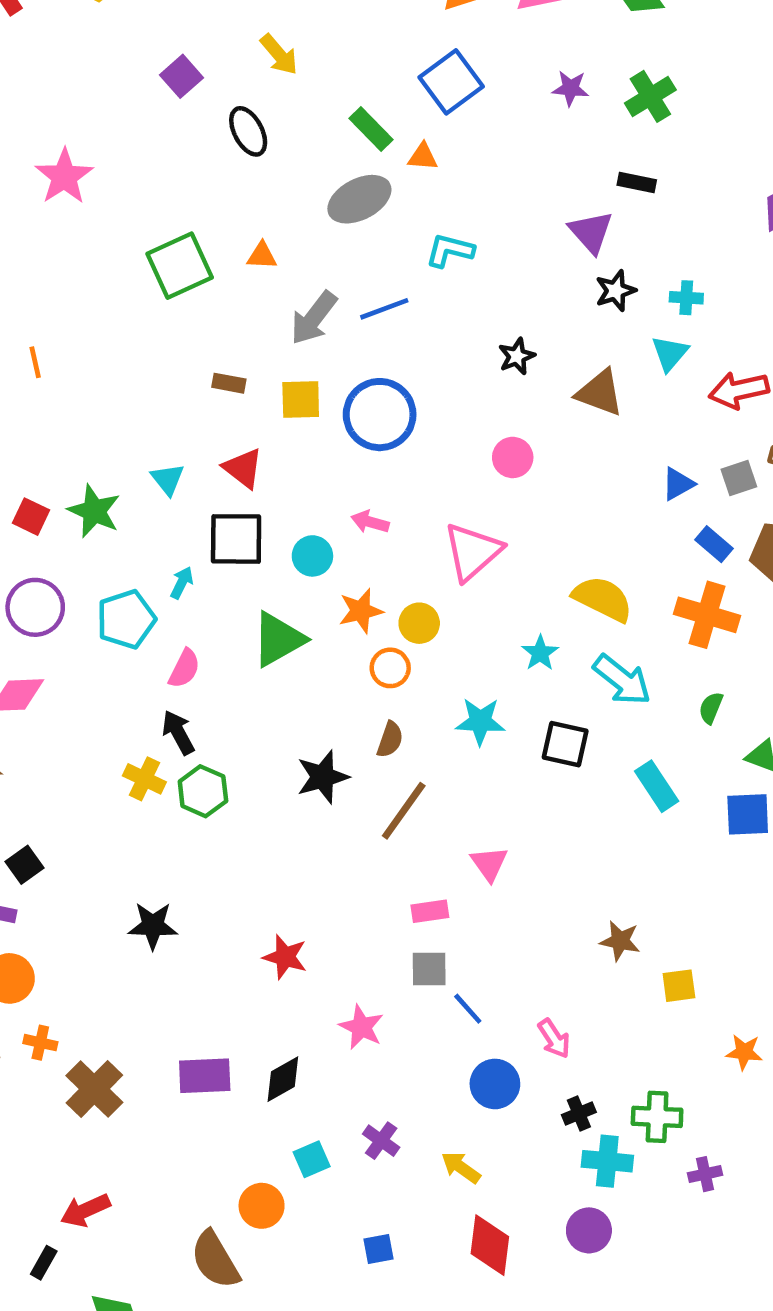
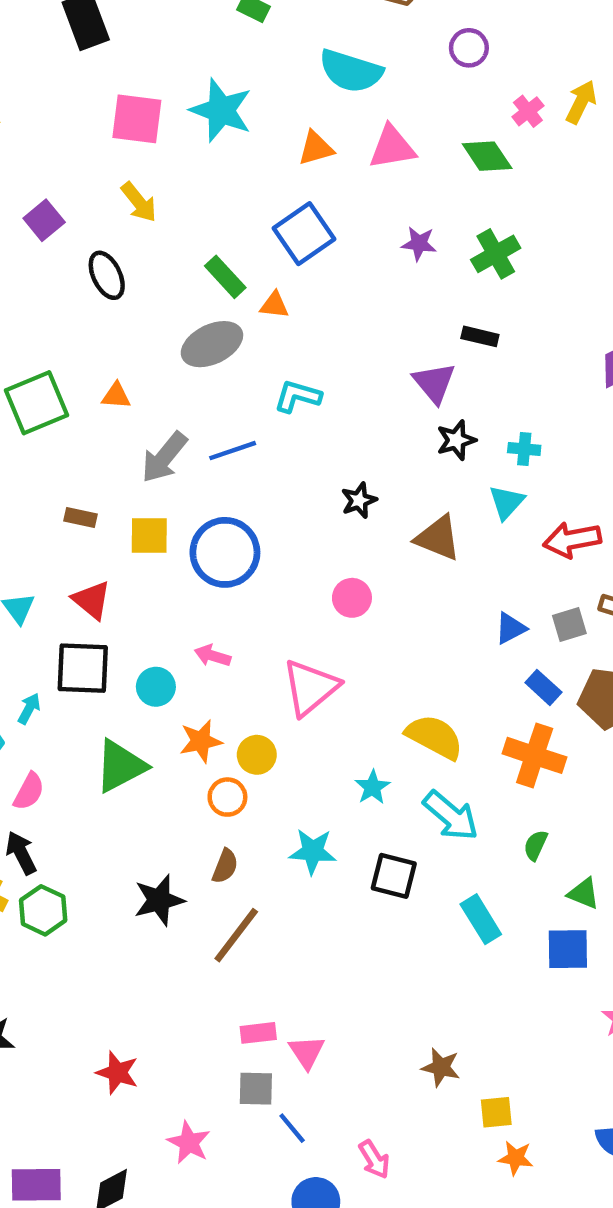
pink triangle: (489, 864) -> (307, 1052), moved
orange star: (744, 1052) -> (516, 1158), moved

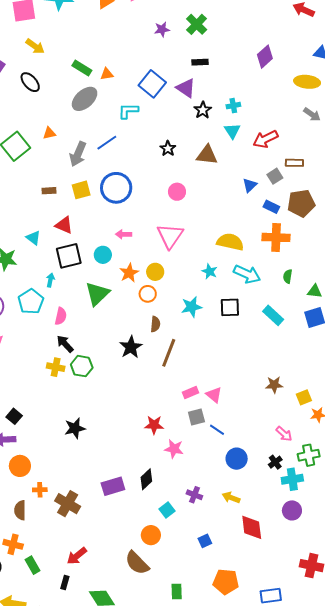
blue square: (304, 234) -> (152, 84), moved
red star: (117, 1073) -> (154, 425), moved
pink arrow: (374, 1159) -> (284, 434), moved

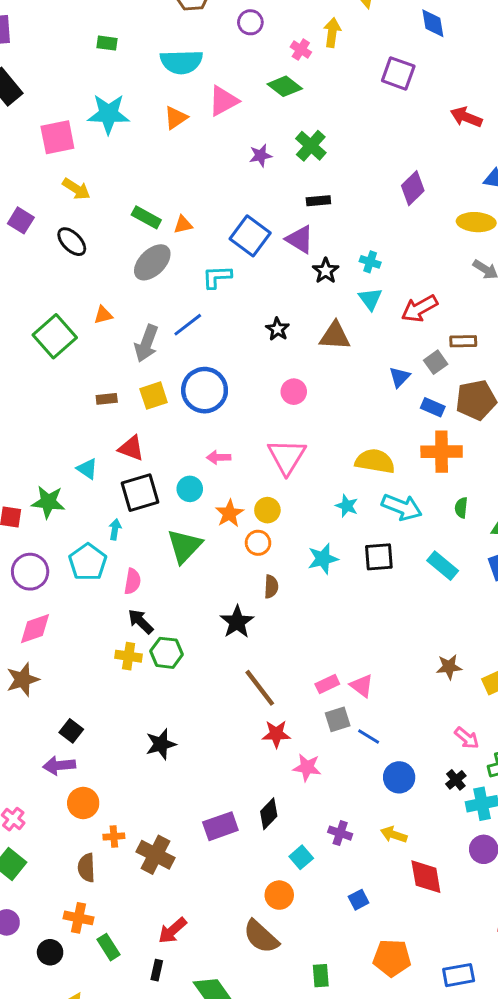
cyan cross: (233, 106) -> (370, 262), turned 32
brown line: (169, 353) -> (260, 688), moved, turned -56

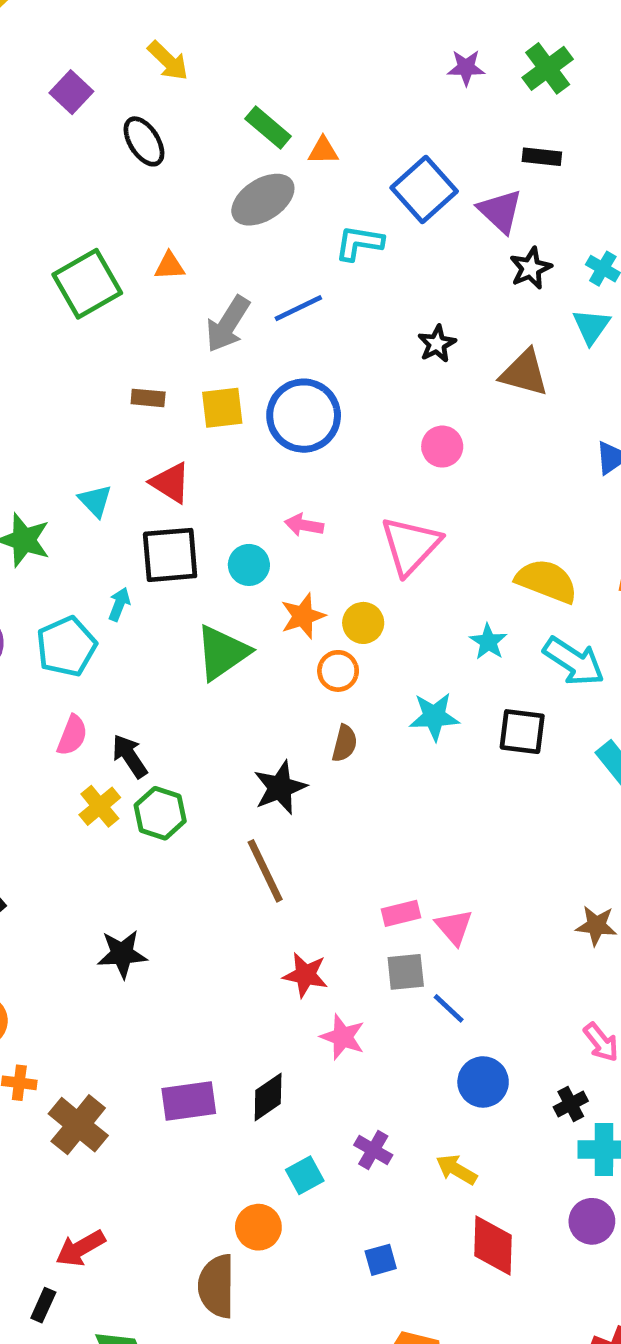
pink semicircle: (132, 581) -> (72, 735), moved
yellow cross: (129, 656) -> (100, 806), turned 30
brown line: (260, 688) -> (265, 871), moved
brown semicircle: (261, 937) -> (217, 1286), turned 36

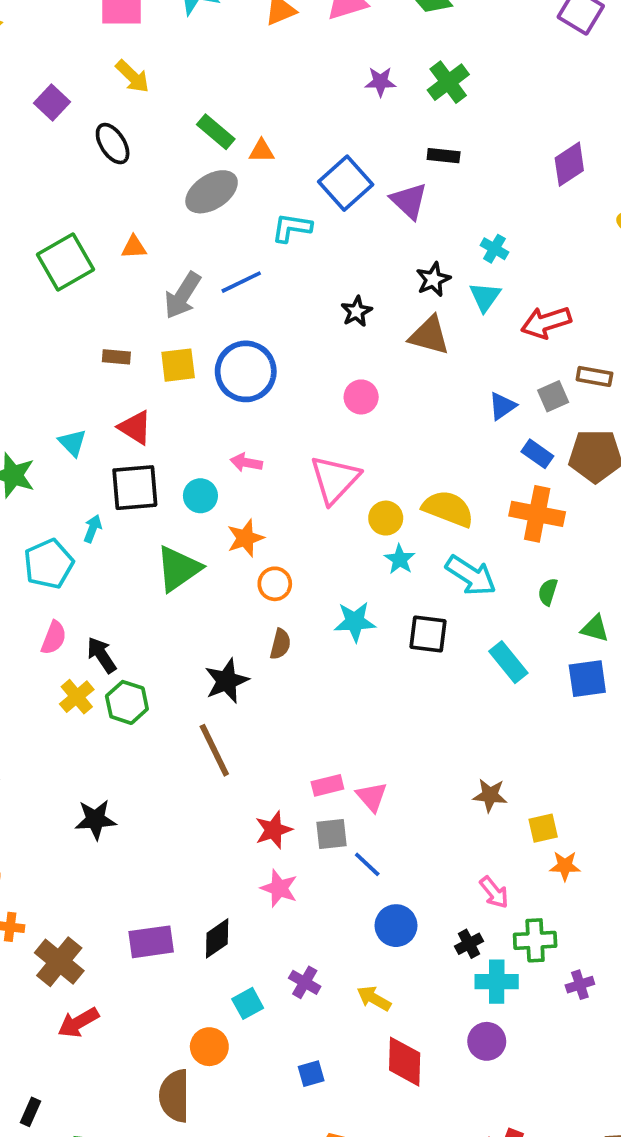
black star: (531, 268) -> (433, 279), moved
yellow circle: (363, 623) -> (386, 518), moved
red star: (305, 975) -> (273, 830), moved, turned -30
red arrow: (80, 1248) -> (78, 1022), moved

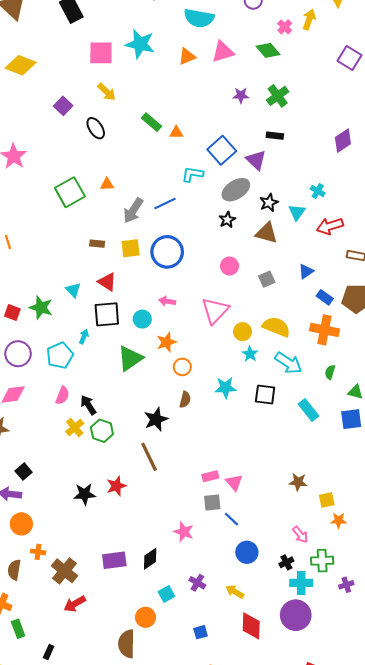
gray ellipse: (212, 192) -> (236, 190), moved
cyan cross: (494, 249) -> (318, 191), moved
gray square: (553, 396) -> (267, 279), moved
red star: (273, 830) -> (116, 486), moved
purple circle: (487, 1041) -> (296, 615), size x1.5

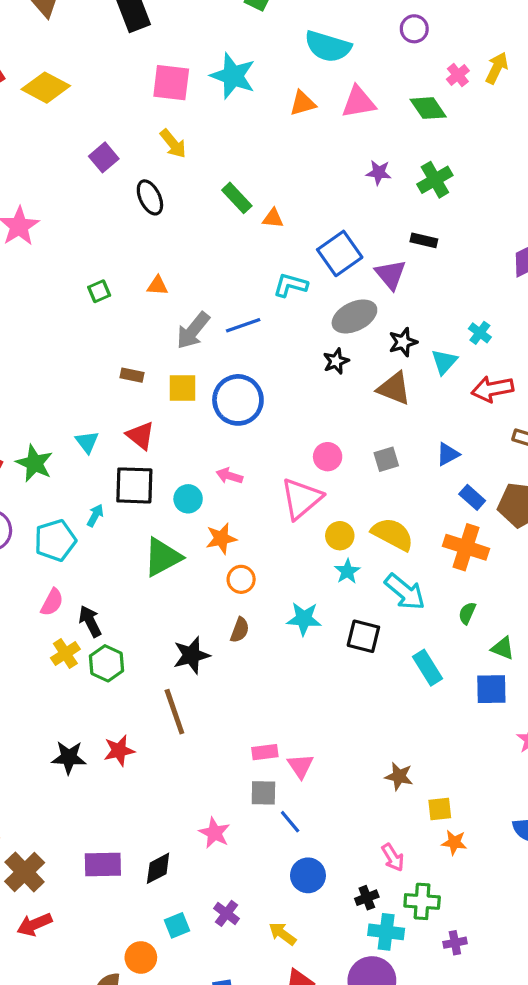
green square: (70, 192) -> (99, 291), size x0.5
pink circle: (230, 266) -> (328, 457), moved

